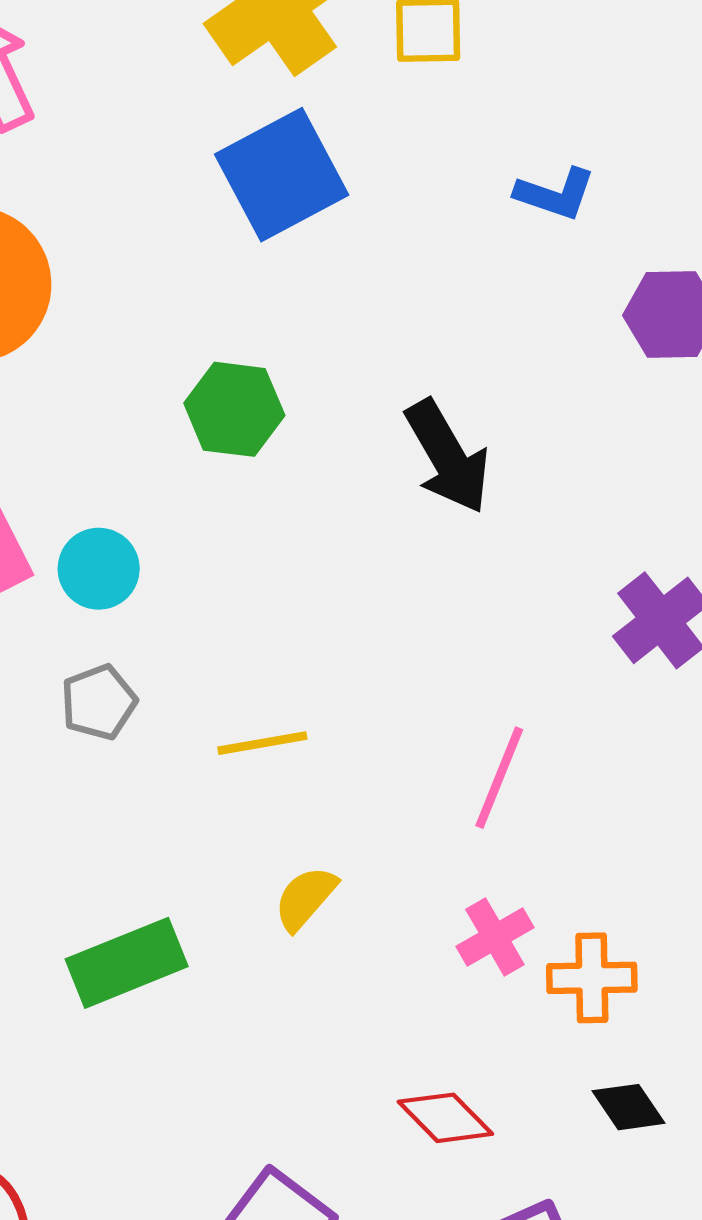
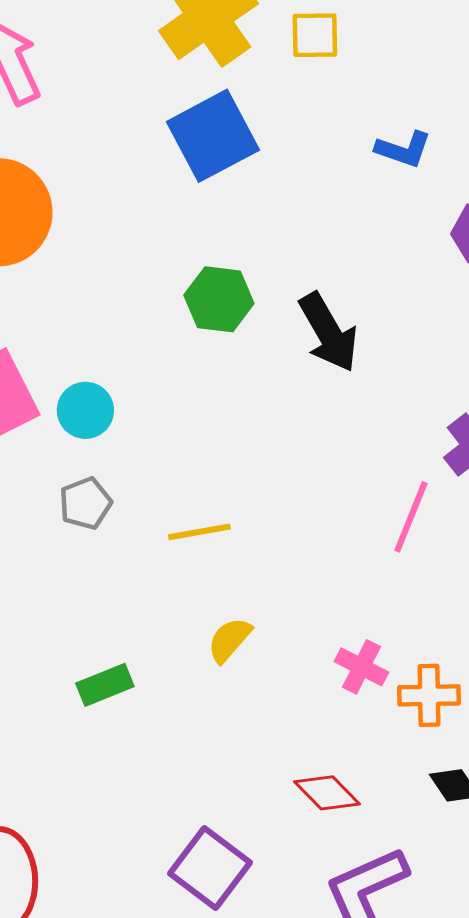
green hexagon: (234, 409) -> (219, 299), moved
pink line: (499, 778) -> (411, 517), moved
pink cross: (495, 937) -> (361, 667), turned -33
green rectangle: (127, 963) -> (105, 685), size x0.7

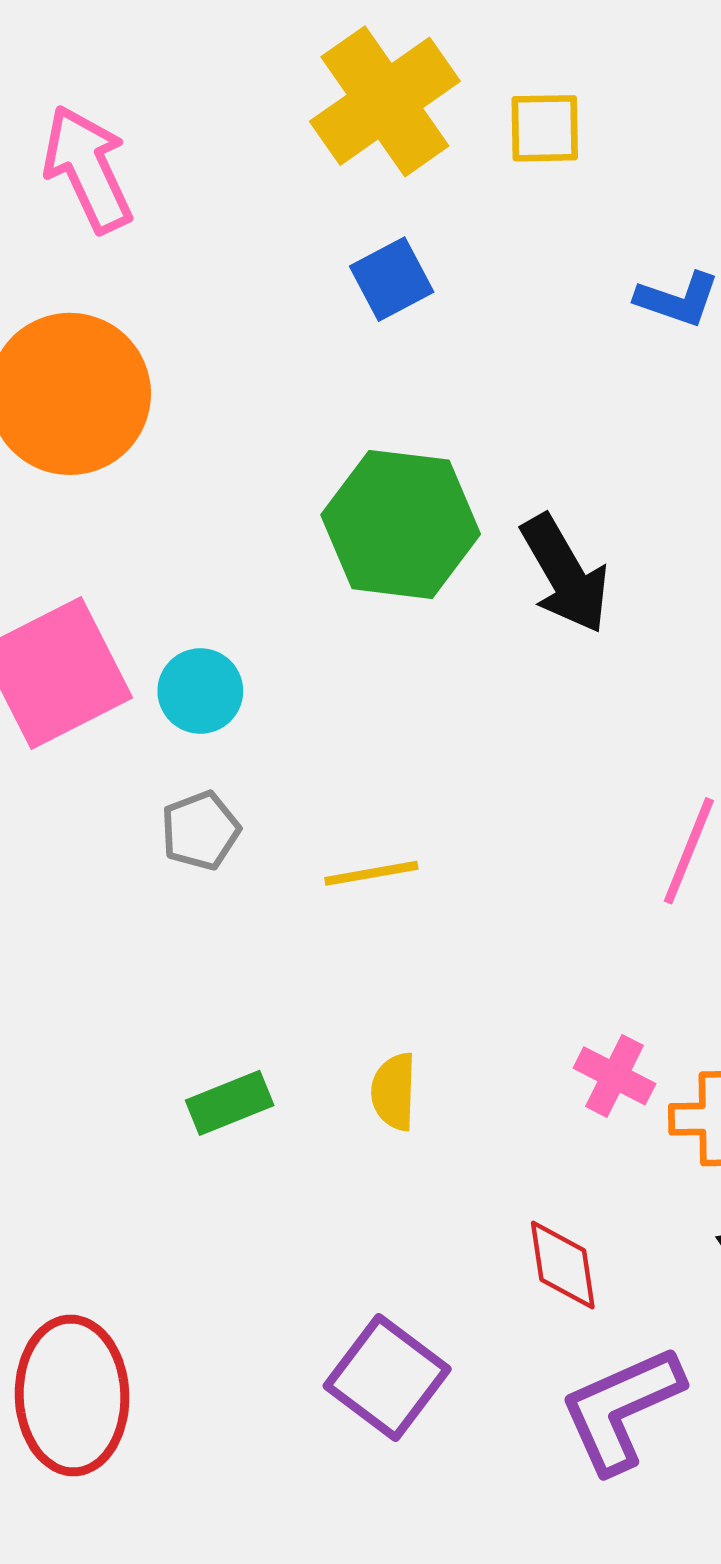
blue square: (213, 136) -> (392, 279), size x0.6
green hexagon: (219, 299) -> (401, 524), size x1.5
yellow semicircle: (229, 640) -> (394, 1092), moved, turned -39
red diamond: (327, 793) -> (563, 1265), turned 36

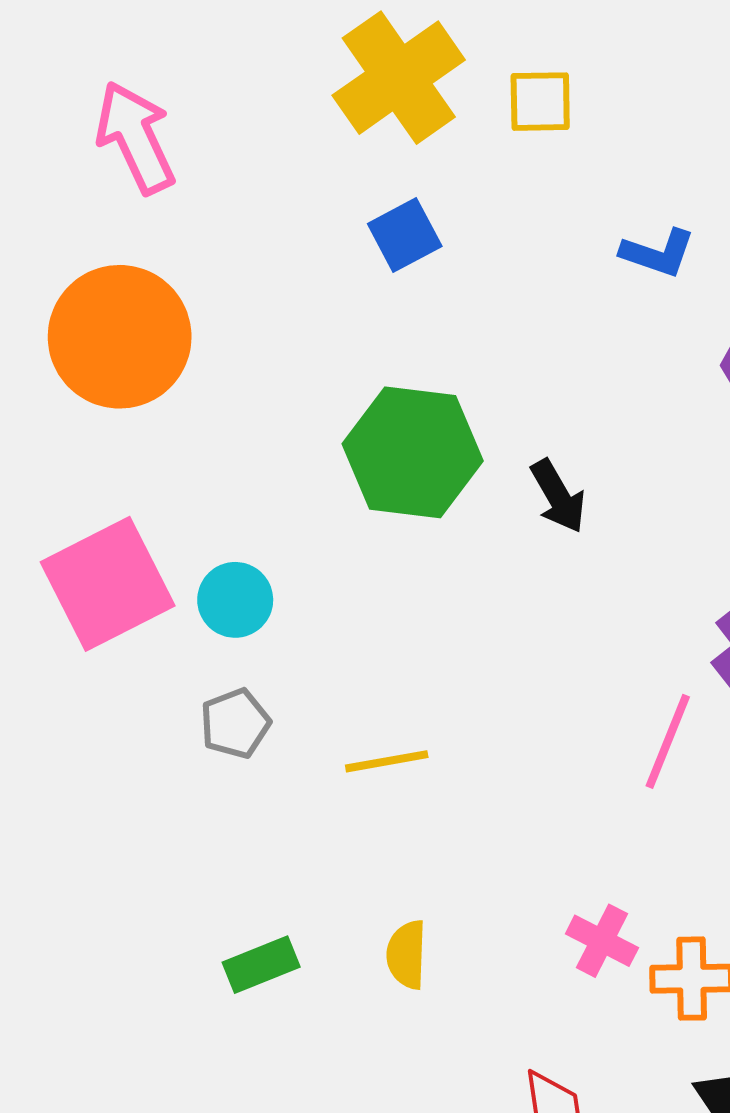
black arrow: (565, 574) -> (558, 496), size x0.7

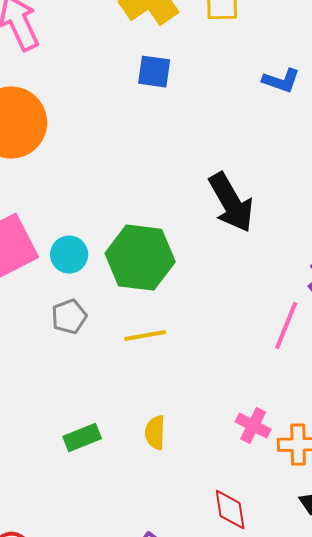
blue square: (405, 235) -> (154, 72), turned 36
green hexagon: (413, 452) -> (140, 258), moved
black arrow: (558, 496) -> (231, 203), size x1.6

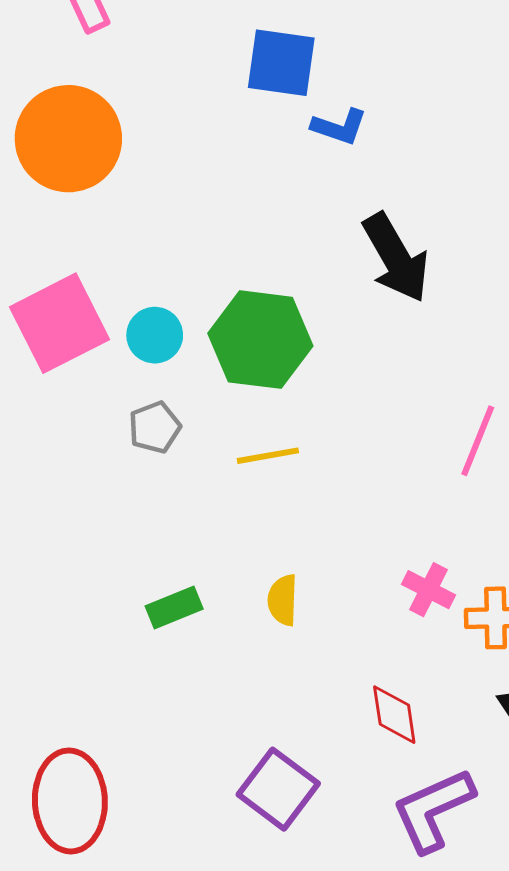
blue square: (154, 72) -> (281, 63), size x1.4
blue L-shape: (281, 81) -> (339, 127), moved

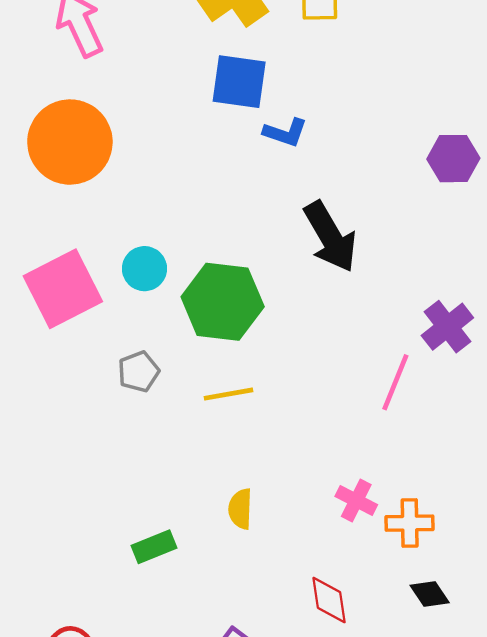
cyan circle: (155, 335) -> (144, 269), moved
green rectangle: (174, 607) -> (154, 547), moved

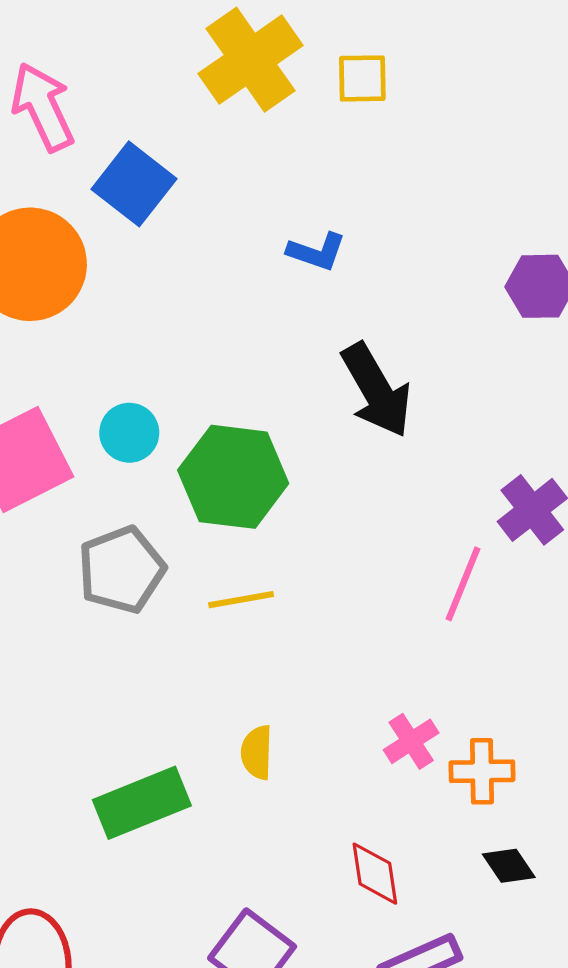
blue square: (239, 82) -> (134, 184), moved, turned 30
gray pentagon: (139, 372) -> (121, 570), size x1.6
pink cross: (356, 501) -> (411, 741), turned 30
green rectangle: (154, 547) -> (142, 803), size x1.6

